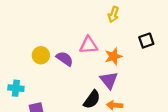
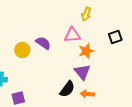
pink triangle: (88, 45) -> (72, 35), moved
purple semicircle: (65, 59) -> (43, 43), moved

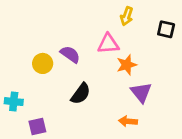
black square: (115, 37) -> (166, 29), moved, turned 32
purple triangle: (82, 72) -> (141, 92), moved
black semicircle: (67, 89) -> (81, 94), moved

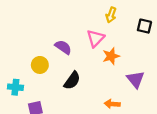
pink triangle: (108, 44) -> (95, 38), turned -42
yellow circle: (43, 63) -> (40, 65), moved
purple triangle: (141, 92) -> (136, 79), moved

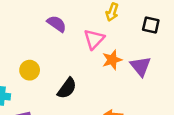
purple semicircle: (63, 47) -> (57, 24), moved
purple triangle: (136, 79) -> (141, 66), moved

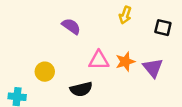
pink triangle: (94, 39) -> (99, 60), moved, turned 45
black semicircle: (67, 88) -> (81, 89), turned 40

